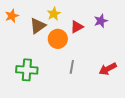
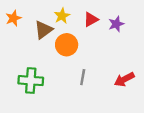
red triangle: (77, 27) -> (91, 19), moved

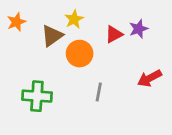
red triangle: (91, 19) -> (114, 34), moved
red arrow: (124, 79) -> (150, 78), moved

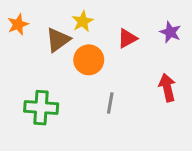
purple star: (139, 29) -> (170, 32), moved, turned -30
red arrow: (150, 78) -> (167, 88), turned 105

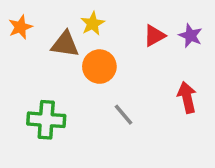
red triangle: (127, 38) -> (154, 36), moved
brown triangle: (58, 40) -> (65, 44), turned 44
gray line: (110, 103) -> (123, 115), turned -50

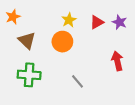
yellow star: (93, 24) -> (69, 20), moved
brown triangle: (65, 44) -> (27, 40), moved, turned 36
gray line: (123, 115) -> (77, 81), moved

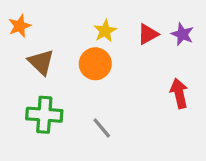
gray line: (77, 81) -> (102, 128), moved

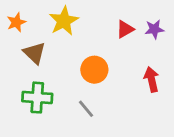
yellow star: (105, 31) -> (64, 21), moved, size x1.5
purple star: (182, 34) -> (154, 29), turned -30
orange circle: (95, 64) -> (94, 70), moved

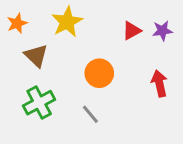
green cross: (37, 98) -> (39, 103), turned -32

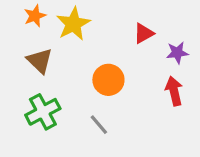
orange star: (17, 23) -> (35, 16), moved
purple star: (162, 31) -> (177, 53), moved

